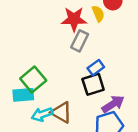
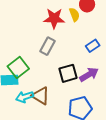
gray rectangle: (80, 41) -> (48, 46), moved
blue rectangle: (96, 68) -> (93, 46), moved
purple arrow: (113, 104) -> (89, 75), moved

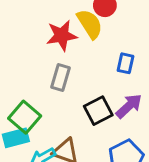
yellow semicircle: (74, 15) -> (90, 24), size x1.5
blue rectangle: (93, 46) -> (125, 63), turned -32

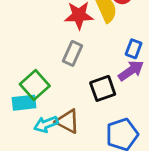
purple arrow: (129, 106) -> (131, 71), moved

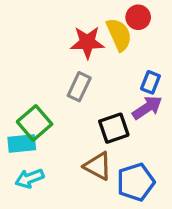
brown triangle: (68, 121) -> (98, 166), moved
cyan arrow: (46, 124) -> (30, 178), moved

